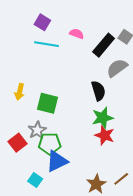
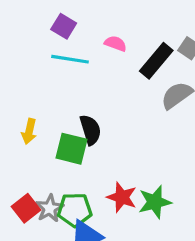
black semicircle: (98, 91) -> (90, 130), moved
green star: (103, 118) -> (155, 202), moved
gray star: (37, 130) -> (50, 208), moved
red star: (105, 135) -> (122, 197), moved

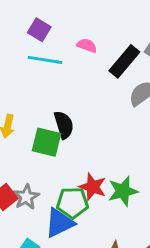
green pentagon: (75, 210) -> (72, 203), moved

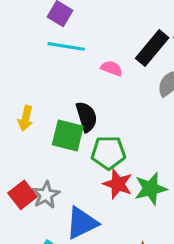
pink semicircle: (87, 46) -> (112, 68), moved
green pentagon: (72, 203) -> (108, 153), moved

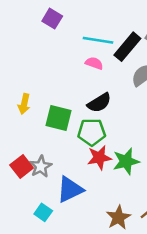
cyan line: (66, 46) -> (98, 40), moved
black semicircle: (87, 117) -> (99, 103), moved, turned 75
red star: (118, 184) -> (99, 158), turned -30

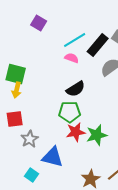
cyan line: (98, 40) -> (75, 40), turned -40
green square: (59, 118) -> (16, 74), moved
red square: (22, 166) -> (15, 119), moved, turned 30
blue triangle: (70, 189) -> (53, 157), turned 40

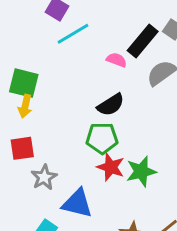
cyan line: (75, 40) -> (73, 34), moved
pink semicircle: (72, 58) -> (116, 60), moved
red star: (76, 132) -> (111, 167), turned 30

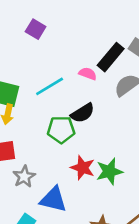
cyan line: (73, 34) -> (50, 86), moved
green pentagon: (102, 138) -> (61, 130), moved

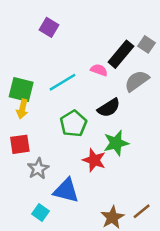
black semicircle: (83, 113) -> (109, 108), moved
green pentagon: (61, 130) -> (73, 124), turned -30
green star: (109, 171) -> (116, 143), moved

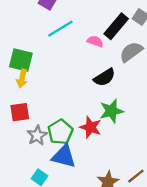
cyan line: (62, 82) -> (60, 29), moved
green pentagon: (73, 124) -> (60, 132), moved

